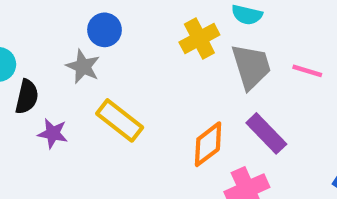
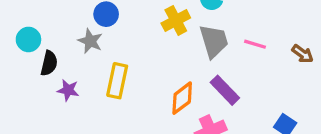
yellow rectangle: (120, 120) -> (117, 81), turned 64

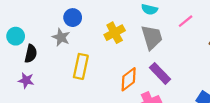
yellow cross: (176, 20) -> (115, 33), moved
pink line: (255, 44) -> (186, 21), moved, turned -56
purple star: (68, 90) -> (26, 80), moved

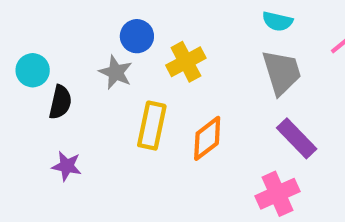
yellow cross: (115, 33) -> (186, 62), moved
orange diamond: (129, 79) -> (207, 138), moved
purple star: (26, 80) -> (67, 166), moved

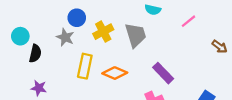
gray trapezoid: (282, 72) -> (136, 35), moved
orange diamond: (207, 138) -> (115, 73), turned 60

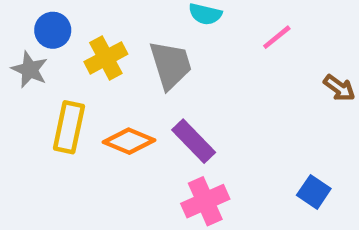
purple rectangle: (163, 73) -> (194, 141), moved

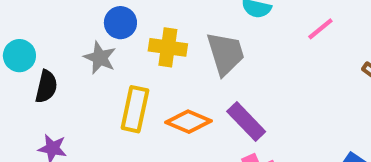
yellow cross: (106, 58) -> (168, 47), turned 36

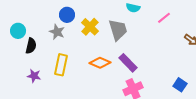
yellow cross: (168, 47) -> (90, 27), turned 36
yellow rectangle: (135, 109) -> (61, 65), moved

